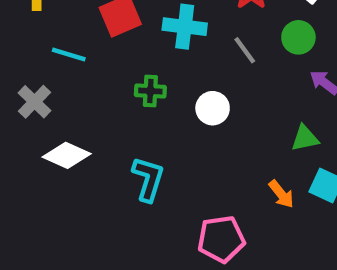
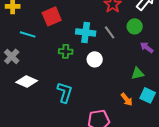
cyan cross: (185, 27) -> (86, 32), moved

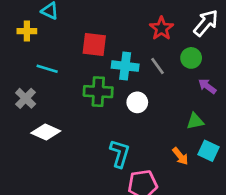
red square: (52, 16) -> (94, 44), moved, turned 30
green cross: (66, 51) -> (98, 92), size x1.5
cyan L-shape: (65, 92) -> (120, 153), moved

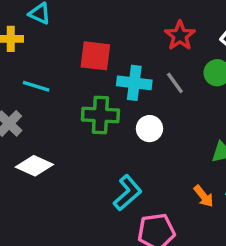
cyan L-shape: (120, 153) -> (127, 193), turned 32

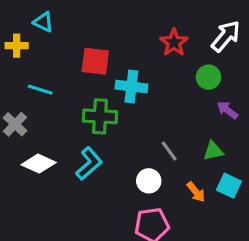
gray line: (175, 83) -> (169, 151), moved
white circle: (149, 129) -> (149, 181), moved
cyan L-shape: (127, 193) -> (89, 164), moved

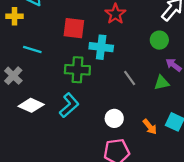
red star: (174, 42) -> (115, 14), moved
gray line: (169, 151) -> (130, 78), moved
green triangle: (213, 151) -> (162, 83), moved

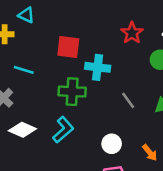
red star: (115, 14) -> (132, 33), moved

